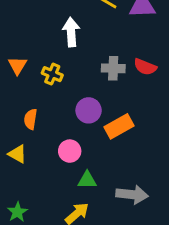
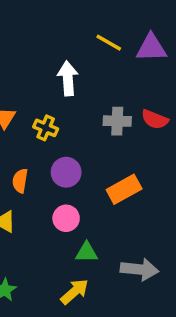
purple circle: (89, 110) -> (66, 172), moved

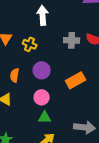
green triangle: (87, 252) -> (45, 117), moved

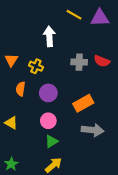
orange semicircle: (15, 75) -> (21, 89), moved
green triangle: (45, 117) -> (51, 141), turned -32
gray arrow: (85, 127) -> (93, 130), moved

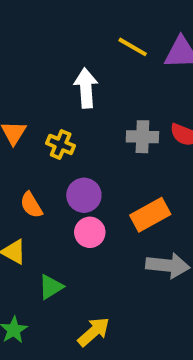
orange semicircle: (21, 89) -> (31, 205), moved, turned -40
pink circle: (48, 121) -> (90, 232), moved
green triangle: (51, 141) -> (51, 287), moved

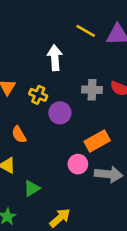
purple circle: (84, 195) -> (60, 113), moved
pink circle: (90, 232) -> (78, 164), moved

